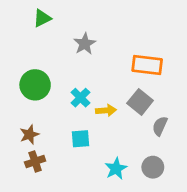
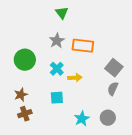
green triangle: (42, 18) -> (62, 13), moved, turned -40
gray star: (85, 44) -> (57, 41), moved
orange rectangle: (147, 65) -> (83, 46), moved
gray square: (140, 102) -> (114, 68), moved

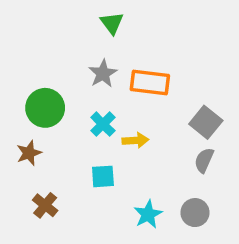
brown star: (21, 95) -> (29, 153), moved
brown cross: (25, 114) -> (45, 205), turned -32

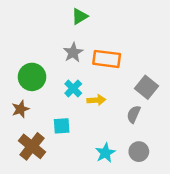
green triangle: (112, 23) -> (80, 16), turned 36
gray semicircle: (204, 160) -> (134, 114), moved
cyan square: (103, 176) -> (62, 126), moved
brown cross: (45, 205) -> (32, 146), size x1.5

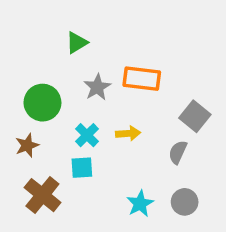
green triangle: (80, 16) -> (77, 43), moved
gray star: (73, 52) -> (97, 87), moved
cyan cross: (73, 88) -> (87, 135), moved

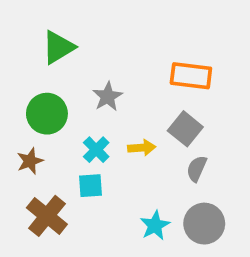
green triangle: (77, 43) -> (58, 47), moved, size x1.4
orange rectangle: (142, 79) -> (191, 76), moved
gray square: (195, 116) -> (185, 129), moved
gray circle: (185, 202) -> (204, 224), size x1.4

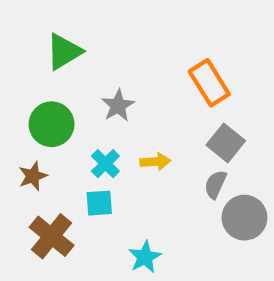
orange rectangle: (191, 76) -> (209, 83), turned 51
gray square: (185, 129) -> (226, 143), moved
gray circle: (204, 224) -> (244, 218), moved
cyan star: (155, 225) -> (145, 257), moved

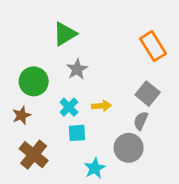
green triangle: (64, 52) -> (65, 34), moved
orange rectangle: (209, 83) -> (153, 46), moved
cyan square: (99, 203) -> (77, 133), moved
gray circle: (244, 218) -> (129, 148), moved

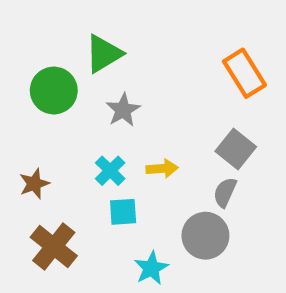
green circle: (34, 81) -> (54, 91), moved

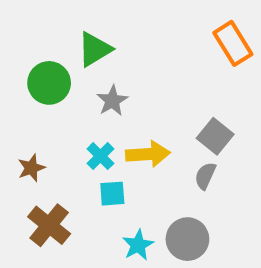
orange rectangle: (244, 73) -> (233, 43), moved
yellow arrow: (162, 169) -> (148, 154), size x1.5
gray circle: (205, 236) -> (187, 239), moved

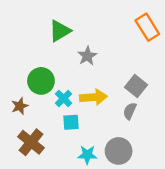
green circle: (49, 83) -> (41, 81), moved
gray star: (112, 101) -> (87, 56), moved
cyan star: (138, 245) -> (87, 155), turned 30

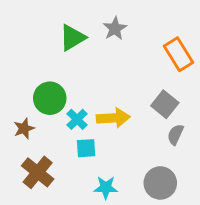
orange rectangle: (147, 27) -> (178, 54), moved
gray star: (87, 56) -> (115, 29), moved
gray semicircle: (130, 111) -> (175, 135), moved
gray circle: (119, 151) -> (160, 183), moved

